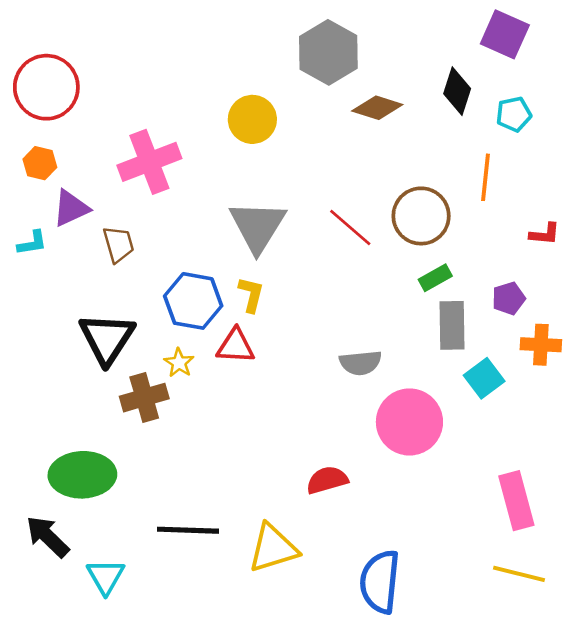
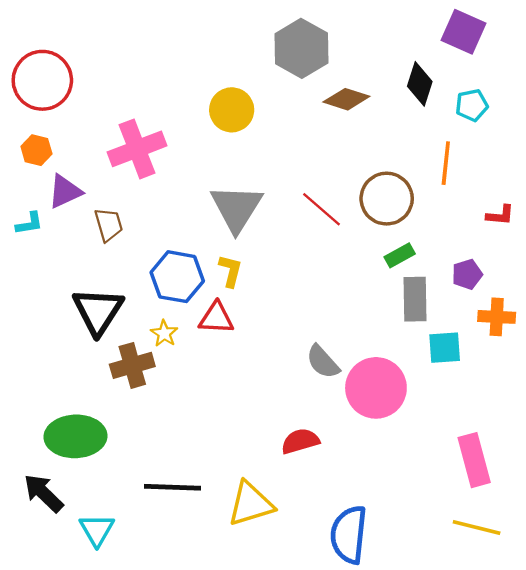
gray semicircle: (361, 363) -> (323, 362), moved, turned 54
cyan square: (484, 378) -> (445, 348), turned 33

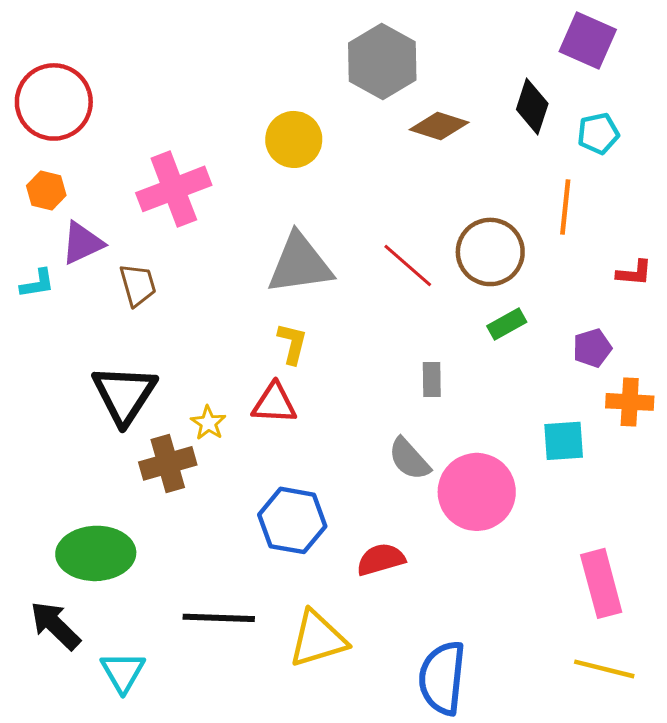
gray triangle: (236, 208) -> (300, 264), turned 50
blue hexagon: (177, 277) -> (292, 520), moved
gray rectangle: (415, 299) -> (432, 379), moved, size x0.6

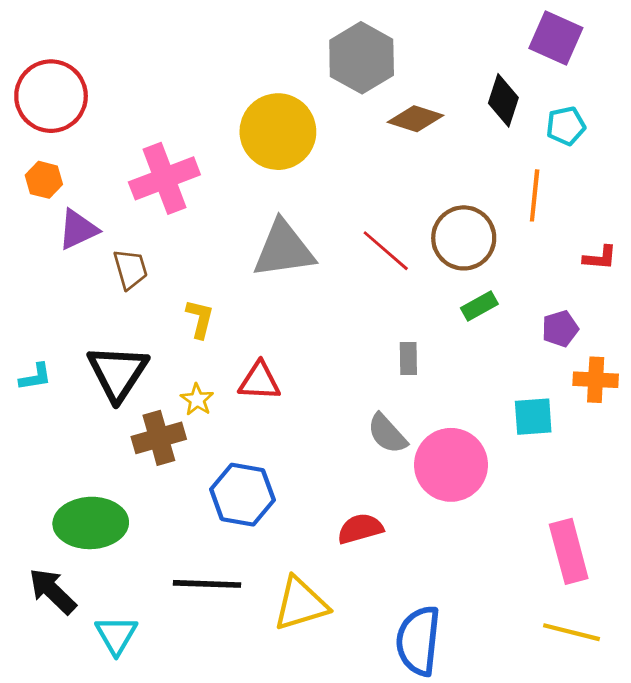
yellow circle: (294, 139) -> (278, 132), size x1.4
cyan L-shape: (37, 283) -> (35, 377), moved
yellow L-shape: (292, 343) -> (200, 319), moved
blue hexagon: (292, 520) -> (242, 495), moved

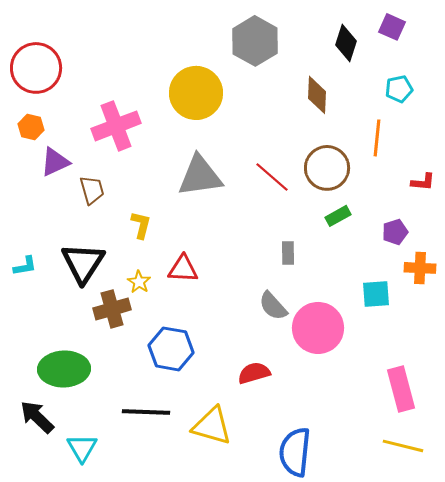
purple square: (556, 38) -> (392, 27), size x0.7
black diamond: (503, 100) -> (346, 43), moved
brown diamond: (415, 119) -> (317, 95), moved, turned 75
yellow triangle: (301, 604) -> (212, 426), turned 33

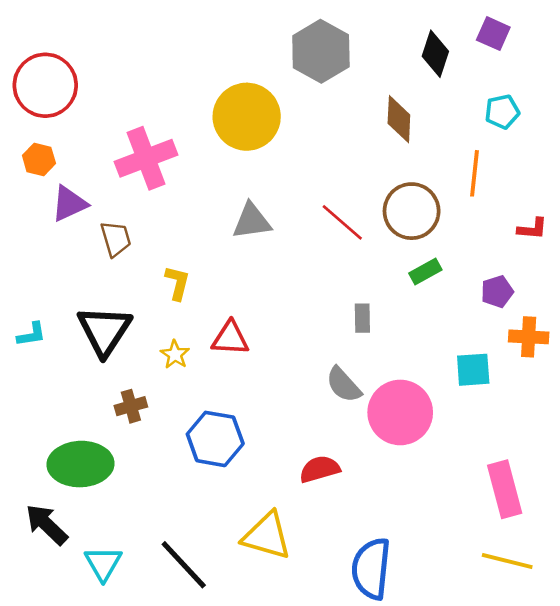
gray triangle: (200, 176) -> (252, 221), size x0.7
brown cross: (112, 309) -> (131, 406), moved, size x0.7
black line: (146, 412) -> (184, 565), moved, turned 45

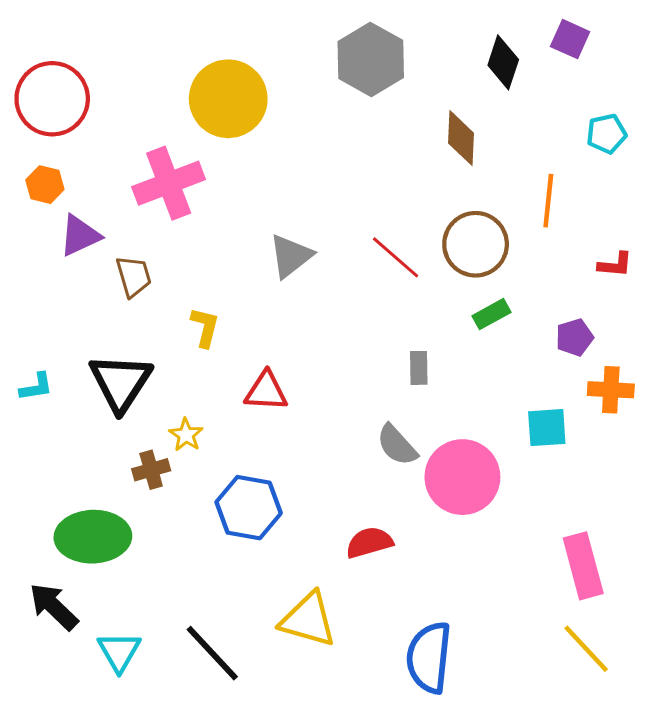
cyan pentagon: (502, 112) -> (606, 134), moved
yellow circle: (247, 117) -> (228, 99), moved
gray triangle: (252, 221) -> (291, 256), turned -30
yellow star: (175, 355) -> (186, 435), moved
yellow line: (507, 561) -> (586, 649), turned 33

